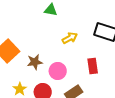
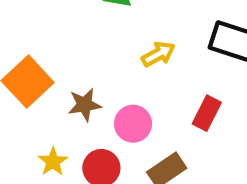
red rectangle: (93, 66) -> (207, 113), turned 35

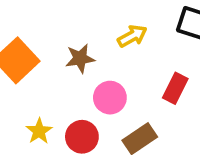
brown star: (85, 105) -> (80, 58), moved

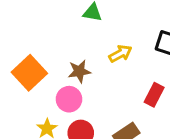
pink circle: (110, 98) -> (69, 99), moved

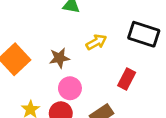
pink circle: (69, 99) -> (70, 88), moved

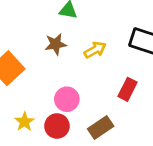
brown star: (59, 58) -> (56, 44), moved

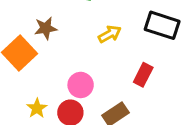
brown star: (56, 44) -> (46, 28), moved

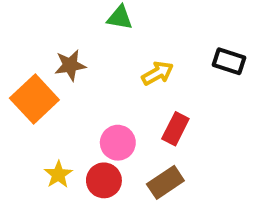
black rectangle: (162, 25) -> (229, 61), size x0.7
red rectangle: (143, 75) -> (175, 129), moved

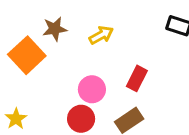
yellow arrow: (158, 73) -> (101, 35), moved
yellow star: (58, 174) -> (16, 119), moved

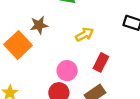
yellow arrow: (101, 35) -> (85, 34), moved

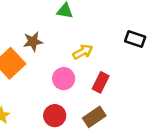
pink circle: (67, 71) -> (64, 79), moved

